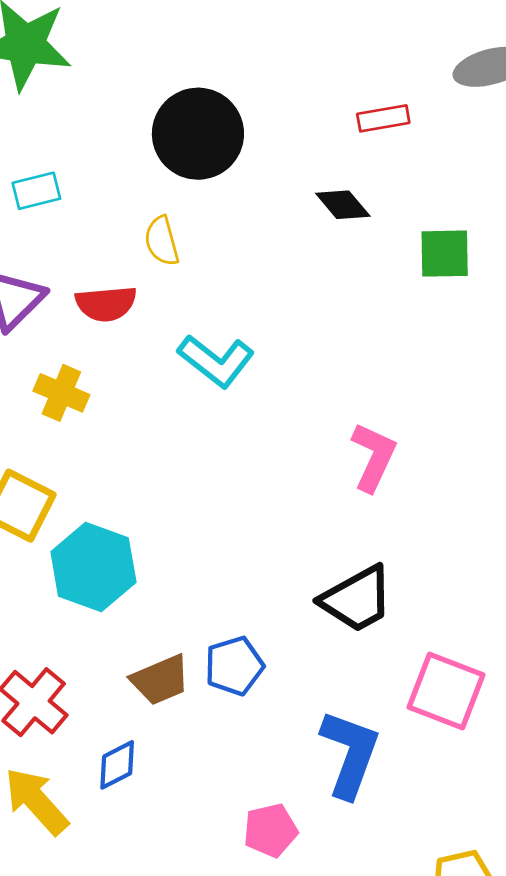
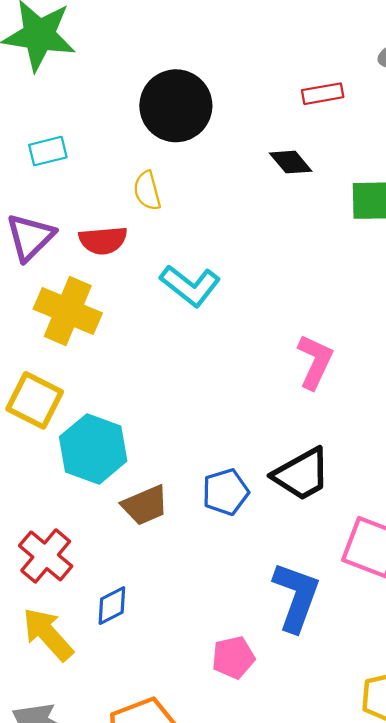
yellow cross: (61, 393) -> (68, 311), size x1.5
blue pentagon: (234, 666) -> (226, 492), moved
brown trapezoid: (160, 680) -> (145, 505), moved

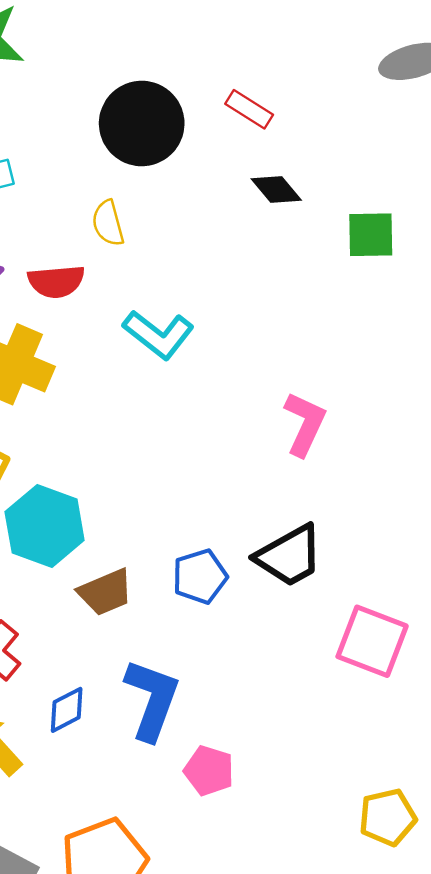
red rectangle: (323, 94) -> (249, 109), moved, turned 42
blue L-shape: (296, 597) -> (152, 699), moved
pink pentagon: (233, 657) -> (209, 771), turned 30

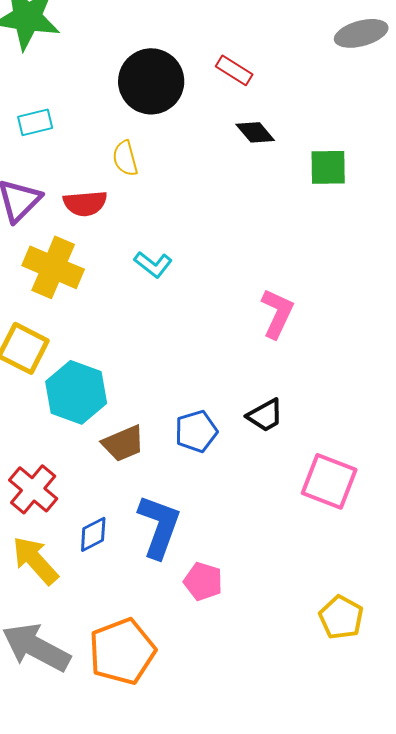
cyan L-shape: (158, 334) -> (153, 264), moved, size x0.7
black trapezoid: (289, 556) -> (265, 415), size x0.7
yellow pentagon: (388, 817) -> (341, 617), turned -30

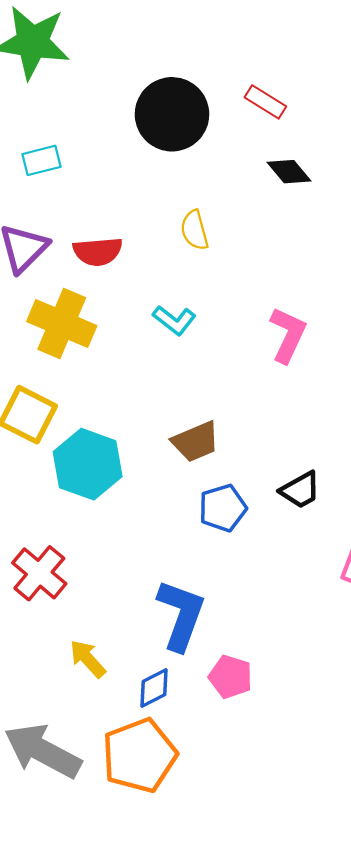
yellow semicircle: (125, 158) -> (195, 230), moved
pink L-shape: (277, 313) -> (288, 335), moved
brown trapezoid: (123, 443) -> (196, 442), moved
blue diamond: (93, 534) -> (154, 688), moved
yellow arrow: (35, 560) -> (88, 659), moved, size x0.7

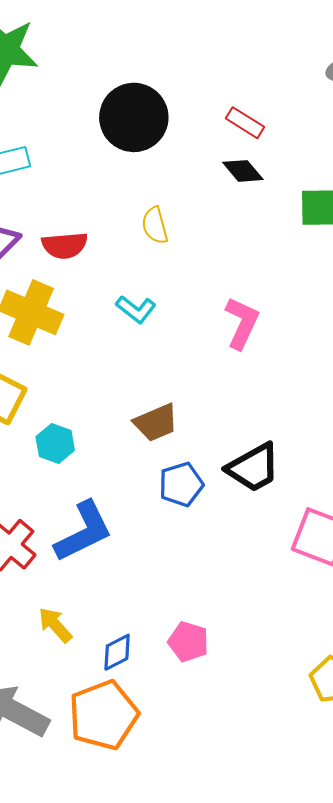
red rectangle: (265, 102) -> (245, 123), moved
cyan hexagon: (88, 464) -> (55, 444), size x0.6
black trapezoid: (300, 490) -> (253, 468), size x1.4
blue L-shape: (181, 615) -> (84, 532), moved, turned 44

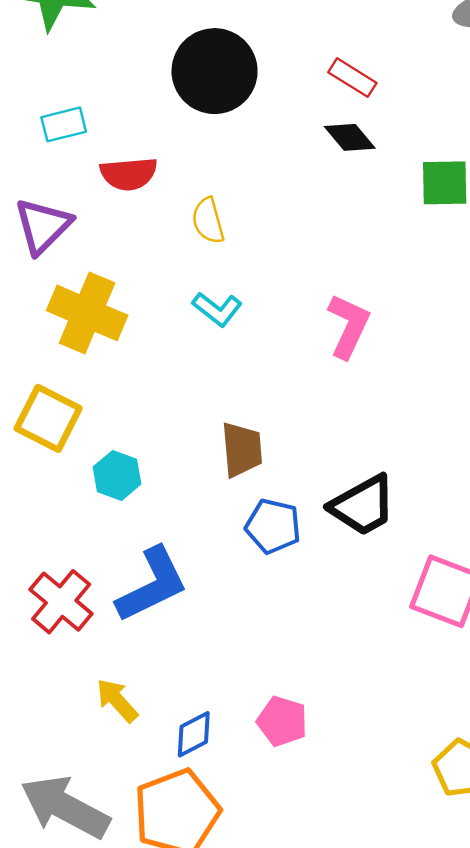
yellow semicircle: (155, 225) -> (208, 221), moved
red semicircle: (65, 245) -> (129, 174), moved
brown trapezoid: (156, 423) -> (242, 449), turned -72
blue pentagon: (181, 484) -> (273, 526), turned 30

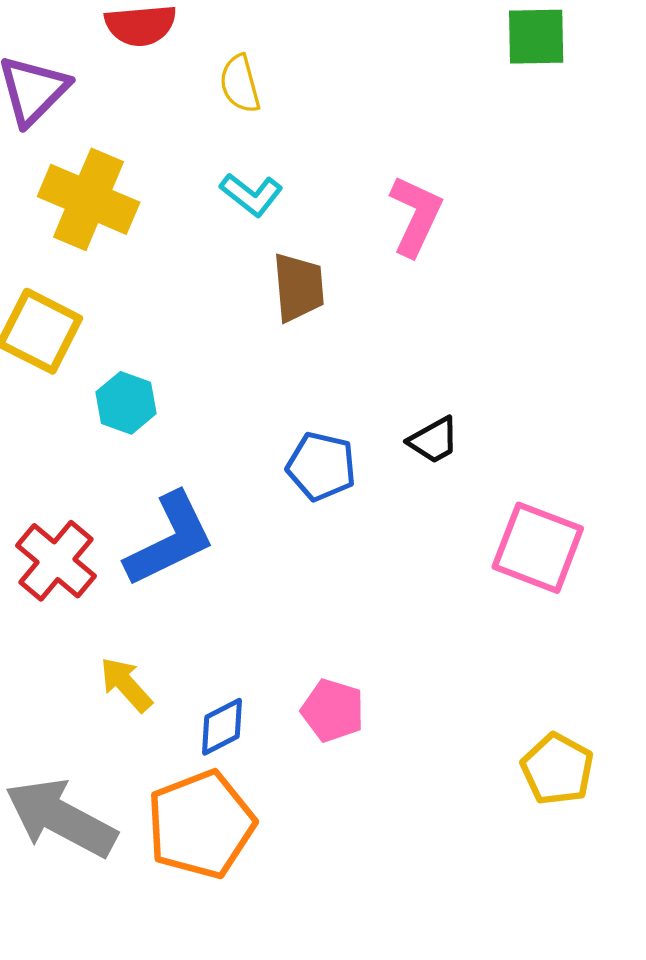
brown trapezoid: (242, 449) -> (299, 287), moved
black trapezoid: (363, 505) -> (434, 440), size x0.6

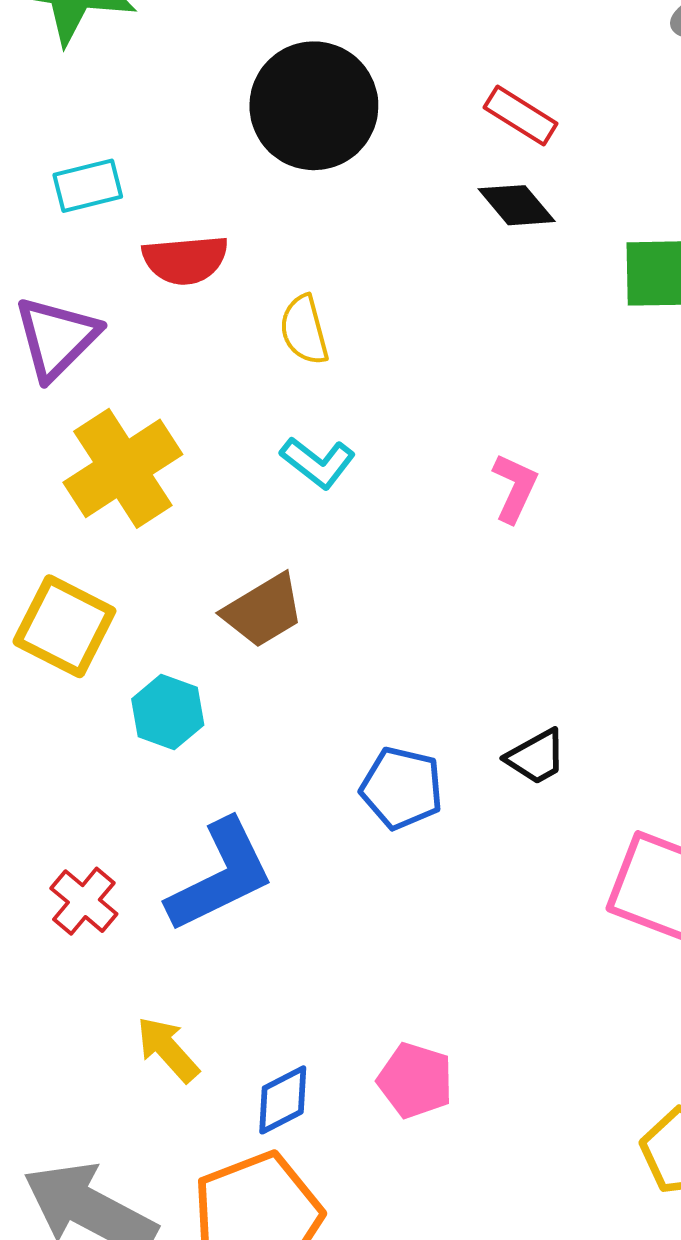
yellow cross: (89, 199) -> (123, 468), turned 34
pink L-shape: (416, 216) -> (515, 488), size x0.7
brown trapezoid: (299, 287) -> (263, 611), moved, turned 64
red cross: (56, 561) -> (84, 901), size x0.7

